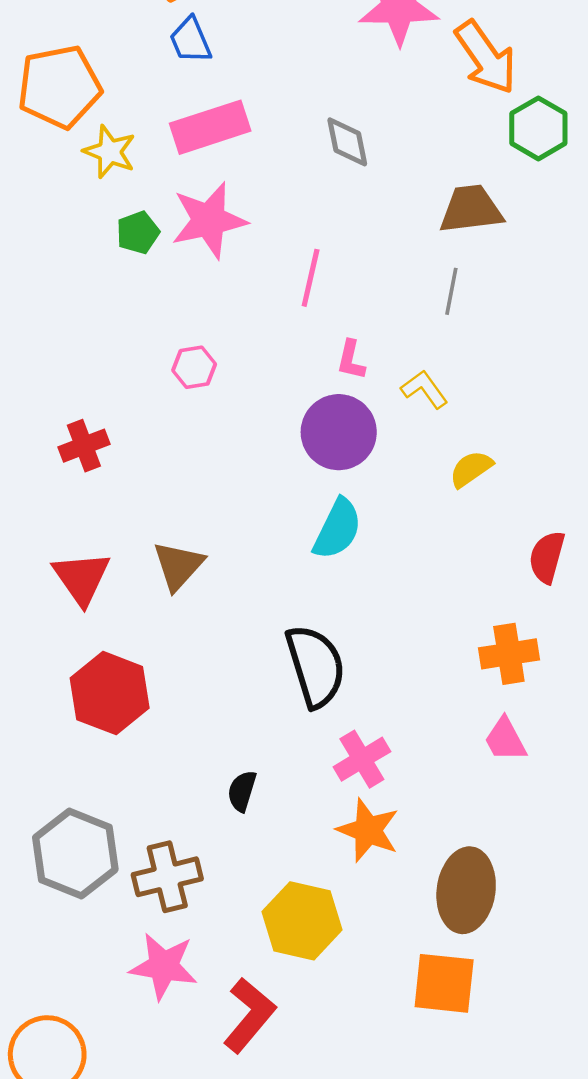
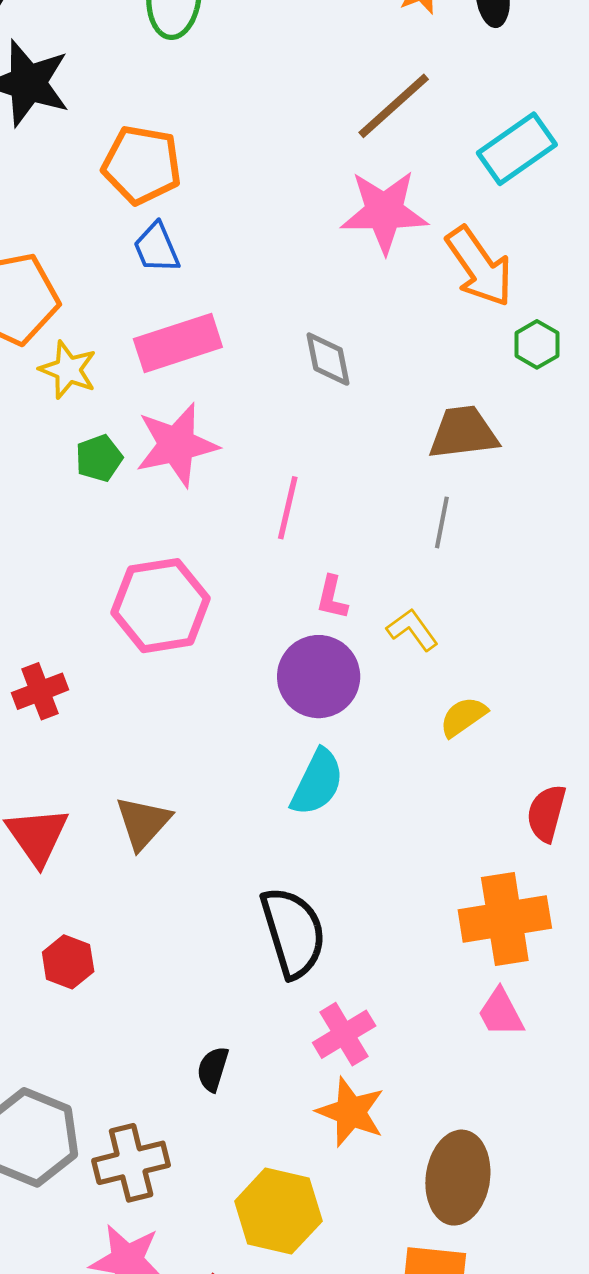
green hexagon: (538, 128) -> (537, 344), size x0.7
pink hexagon: (194, 367) -> (161, 606), size x2.0
orange cross: (509, 654) -> (505, 919), size x1.4
red hexagon: (110, 693) -> (68, 962), size x0.6

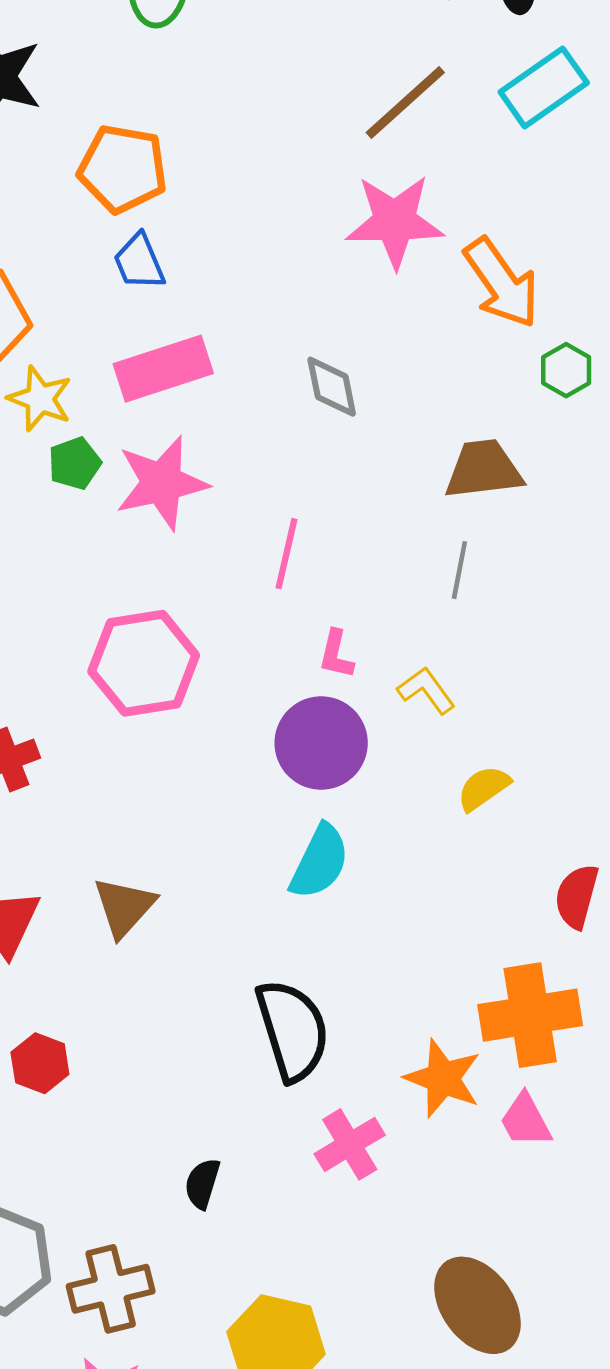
cyan rectangle: (517, 149) -> (544, 87), moved
green pentagon: (99, 458) -> (75, 463), moved
orange star: (351, 1112) -> (443, 1078), moved
brown ellipse: (458, 1178) -> (477, 1305), turned -44

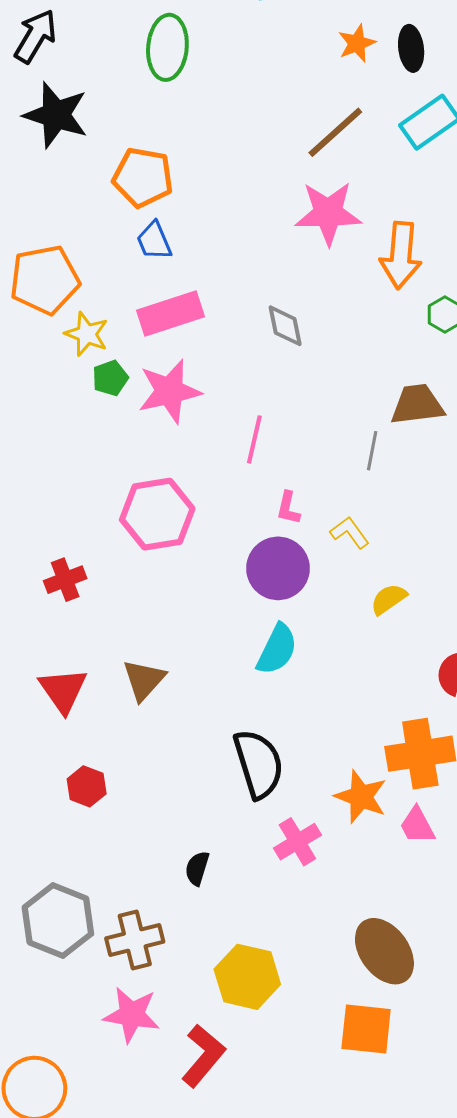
orange arrow: (502, 283) -> (401, 255), turned 40
brown trapezoid: (483, 469) -> (417, 405), moved

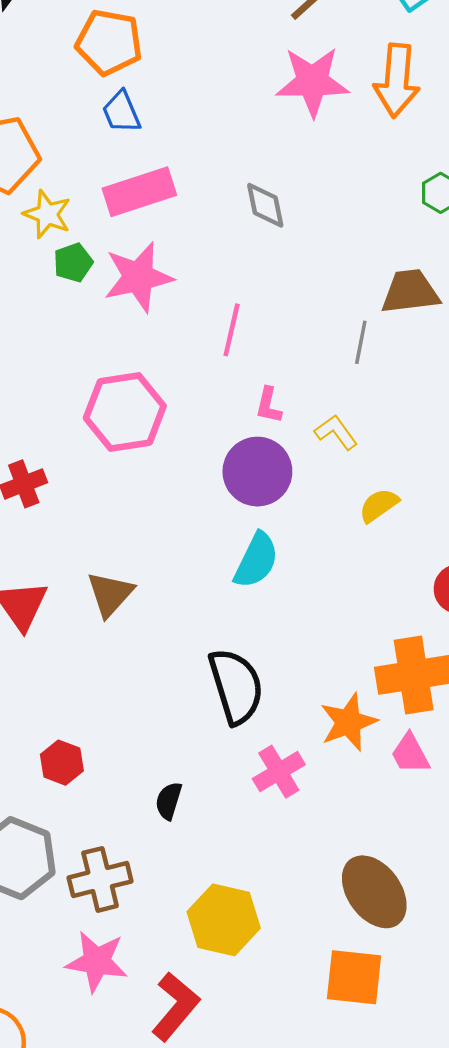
orange arrow: (401, 255) -> (397, 80), moved
red hexagon: (87, 786) -> (62, 763), moved
orange star: (361, 797) -> (348, 722), turned 30

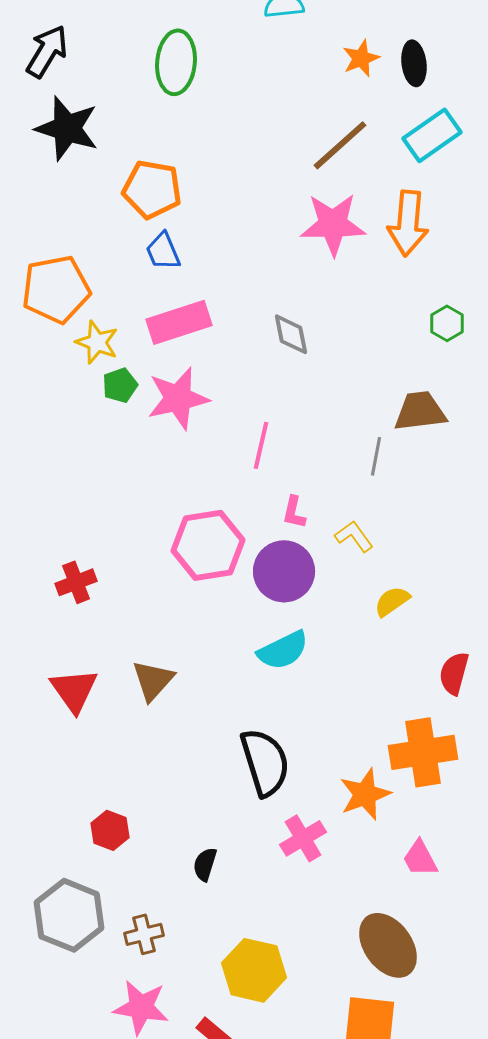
pink hexagon: (125, 412) -> (208, 545), moved
cyan semicircle: (256, 560) -> (283, 650), turned 38
pink trapezoid: (410, 754) -> (420, 858), moved
brown cross: (100, 879) -> (144, 934), size x0.7

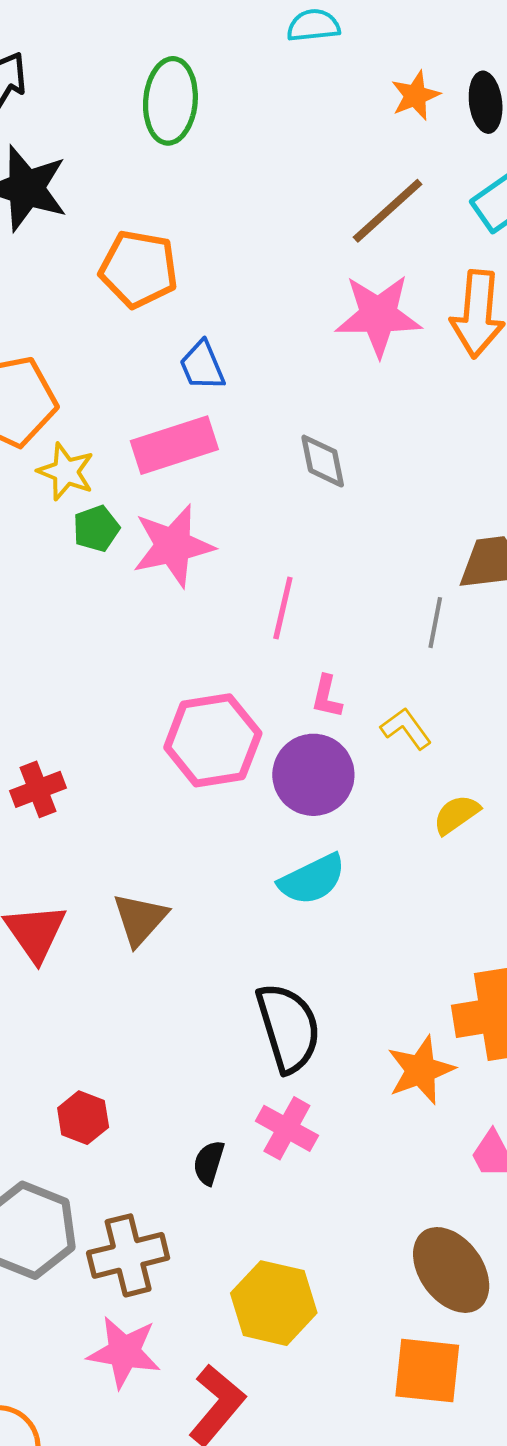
blue trapezoid: (163, 251) -> (202, 366), moved
pink cross: (303, 838) -> (287, 1128), moved, turned -30
brown cross: (144, 934) -> (128, 1255), size x1.5

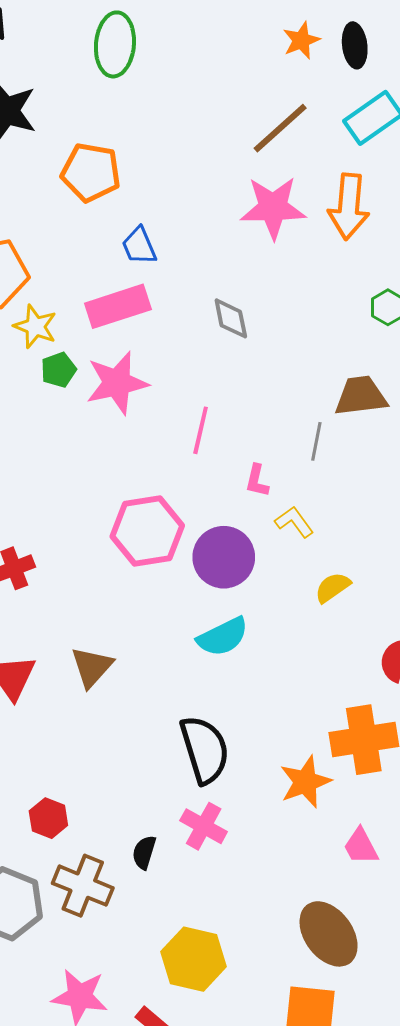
pink L-shape: (327, 697) -> (257, 481), moved
brown cross: (128, 1255) -> (83, 886), moved, turned 36

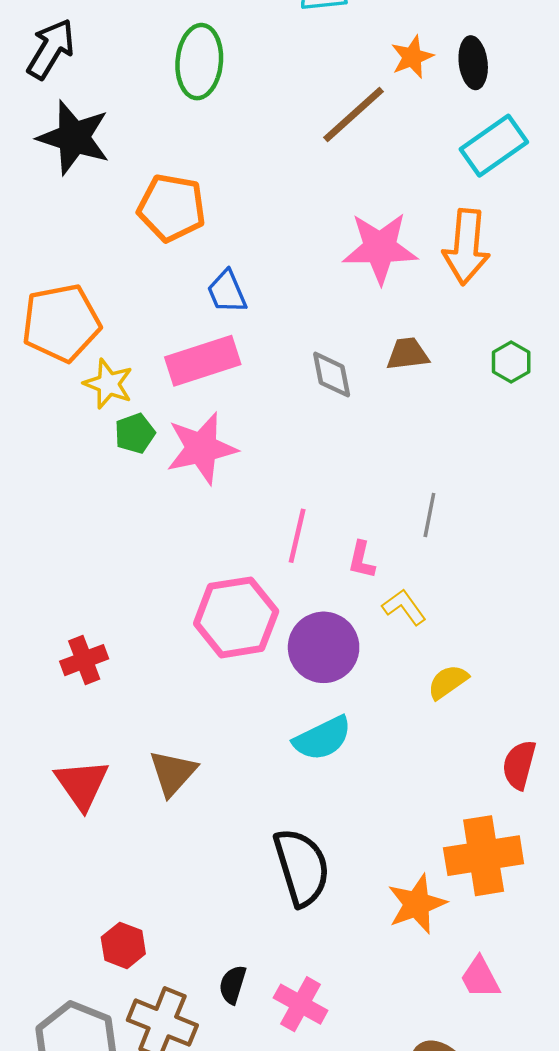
brown line: (280, 128) -> (353, 114), moved
brown trapezoid: (361, 396) -> (408, 354), moved, size x0.7
pink line: (201, 430) -> (297, 536), moved
pink cross: (204, 826) -> (301, 1004), moved

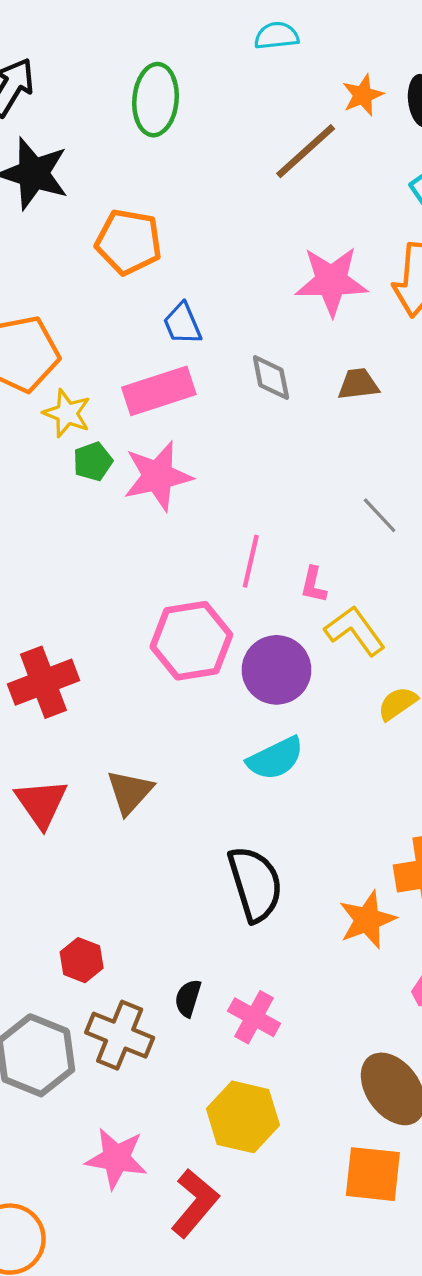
gray diamond: (332, 375) -> (271, 377), moved
gray line: (429, 515) -> (380, 515), moved, turned -54
yellow L-shape: (404, 607) -> (355, 631), size x1.4
red cross: (84, 660) -> (43, 682), size x1.5

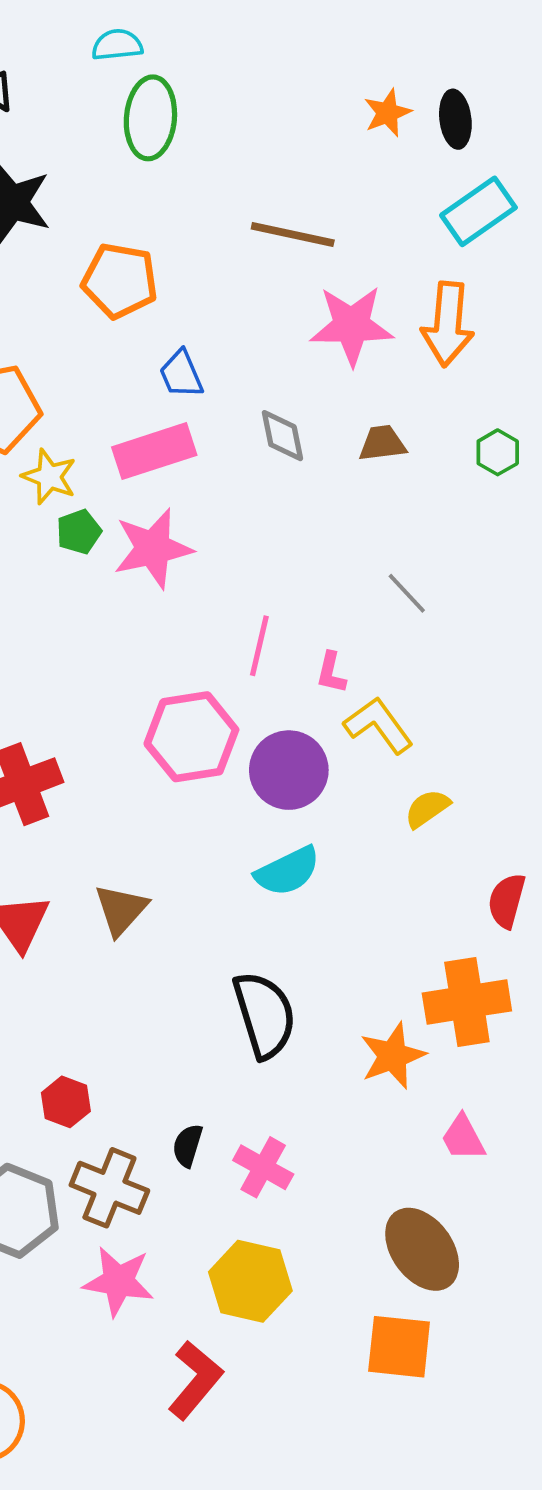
cyan semicircle: (277, 36) -> (117, 45), moved
brown line: (306, 151) -> (293, 234), moved, turned 54
pink star: (116, 1158) -> (118, 1281), moved

